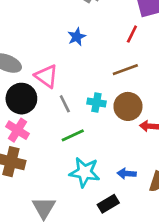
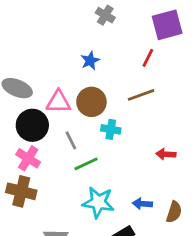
pink triangle: (46, 76) -> (58, 102), turned -35
gray line: (65, 104) -> (71, 140), moved
brown circle: (128, 106) -> (91, 102), moved

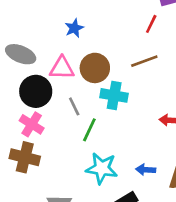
blue star: (90, 61) -> (74, 28), moved
cyan cross: (111, 129) -> (114, 95), size x1.4
green line: (86, 164) -> (89, 130), turned -40

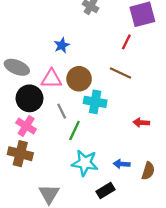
brown line: (144, 61) -> (120, 73), turned 45

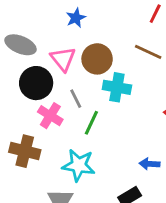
pink triangle: (51, 79) -> (63, 59), turned 50
pink cross: (26, 126) -> (50, 116), moved
cyan star: (85, 163) -> (79, 165), moved

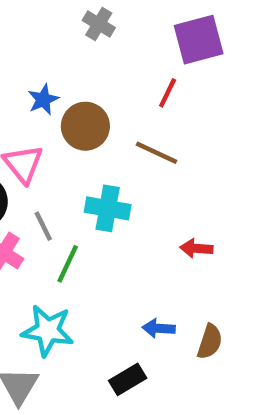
brown circle: (97, 59) -> (85, 126), moved

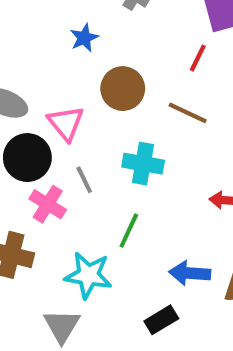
blue star: (43, 100) -> (84, 38), moved
green line: (68, 264) -> (129, 231), moved
blue arrow: (159, 328) -> (190, 273), size x1.4

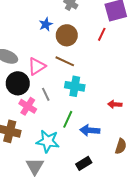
brown circle: (123, 89) -> (67, 35), moved
brown line: (188, 113) -> (65, 61), moved
pink triangle: (66, 123) -> (37, 66), turned 36
blue arrow: (190, 273) -> (90, 130), moved

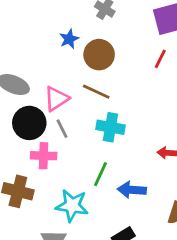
red line: (102, 34) -> (160, 59), moved
gray line: (46, 94) -> (62, 129), moved
pink cross: (28, 106) -> (44, 156), turned -30

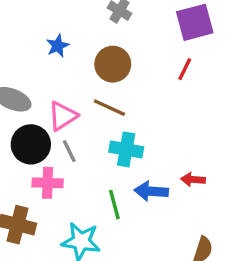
blue star: (69, 39) -> (58, 46), moved
green line: (100, 174) -> (114, 205), turned -40
blue arrow: (132, 190) -> (151, 191), moved

